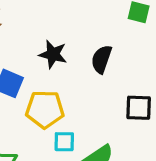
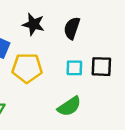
cyan square: (64, 142) -> (74, 68), moved

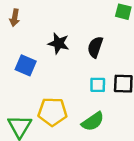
yellow pentagon: (27, 68) -> (52, 112), moved

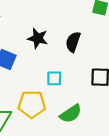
cyan square: (98, 85) -> (54, 78), moved

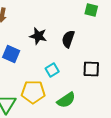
cyan square: (54, 78) -> (52, 70), turned -32

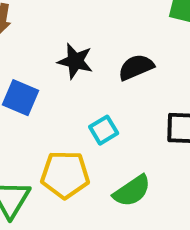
black semicircle: (68, 39) -> (136, 67), turned 48

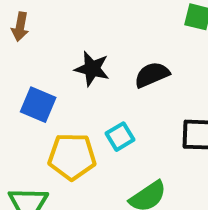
yellow pentagon: (65, 175) -> (72, 157), moved

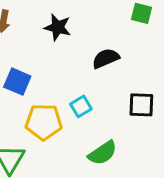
black star: (92, 69) -> (58, 27), moved

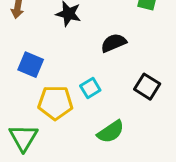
black square: (141, 105) -> (147, 87), turned 30

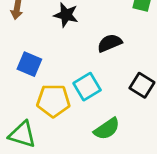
cyan square: (90, 88) -> (87, 87), size x1.4
green triangle: (23, 138) -> (22, 134), turned -44

